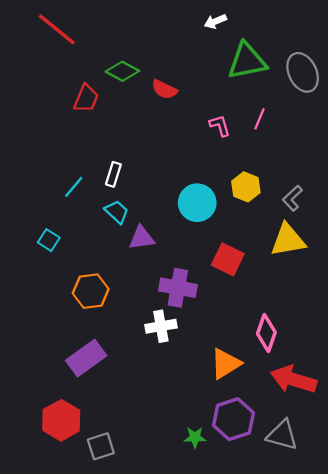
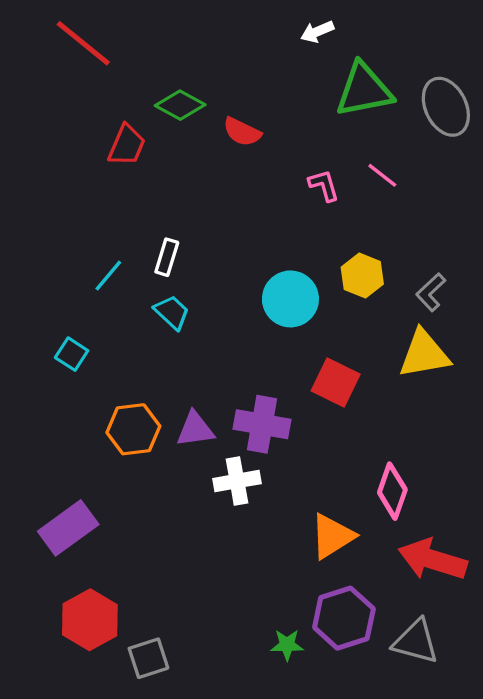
pink line: (260, 119) -> (382, 175), turned -75
purple triangle: (142, 238) -> (195, 429), moved
purple rectangle: (86, 358) -> (68, 528), moved

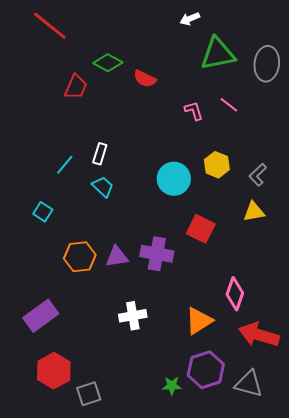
gray ellipse: (446, 107) -> (267, 64), turned 32
yellow triangle: (424, 354) -> (254, 212), size x0.7
white cross: (237, 481) -> (133, 316), moved

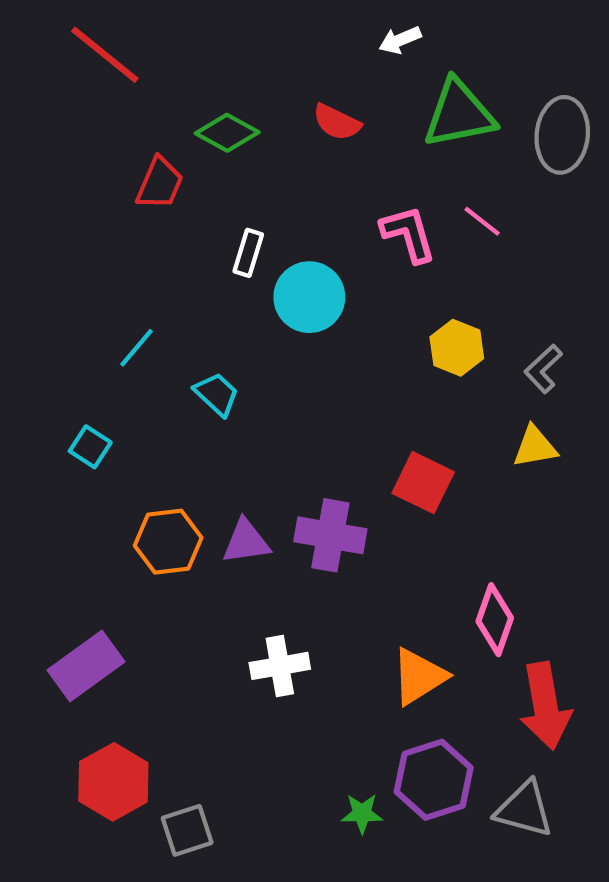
red semicircle: (145, 79) -> (337, 122), moved
pink L-shape: (194, 111) -> (408, 234), size x1.4
white rectangle: (100, 154) -> (248, 253), moved
cyan circle: (174, 179) -> (309, 297), moved
red arrow: (259, 335) -> (545, 706), turned -117

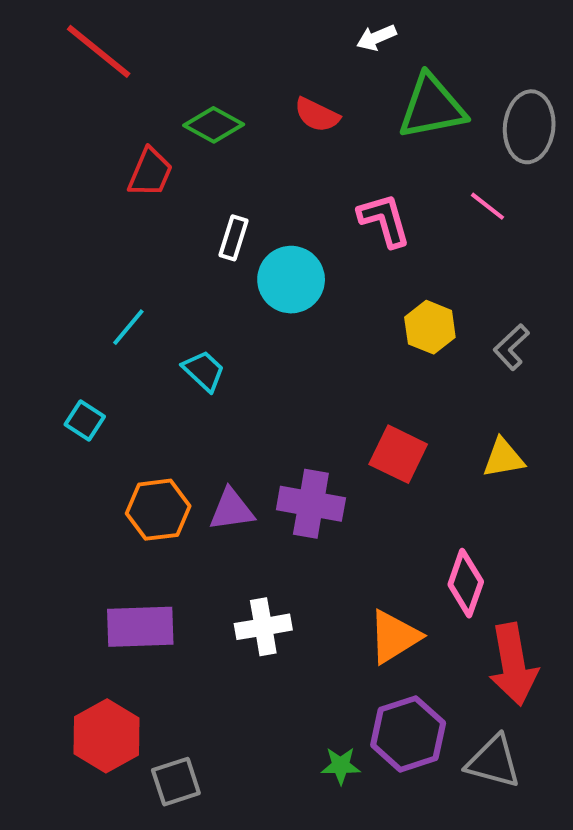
pink line: (482, 221) -> (487, 206), moved
yellow triangle: (535, 447) -> (503, 458), moved
purple rectangle: (86, 666) -> (140, 627), moved, turned 34

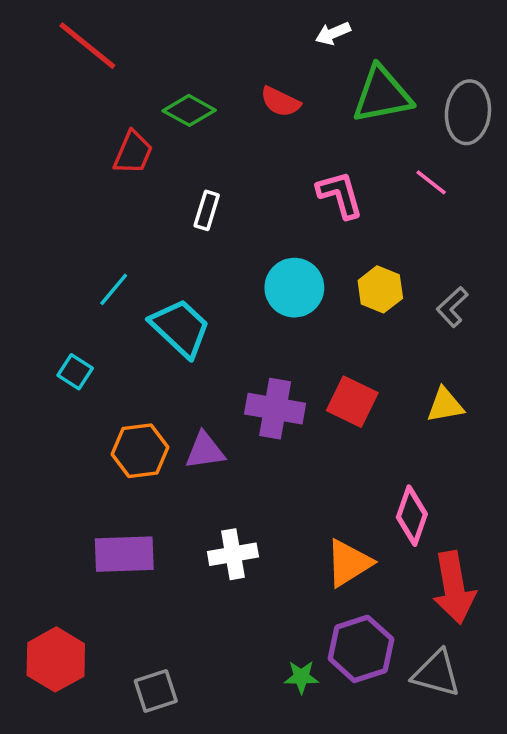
cyan circle: (291, 280) -> (294, 288), moved
cyan trapezoid: (204, 371) -> (180, 328), size x1.6
purple cross: (311, 504) -> (275, 409), moved
red hexagon: (107, 736) -> (56, 659), moved

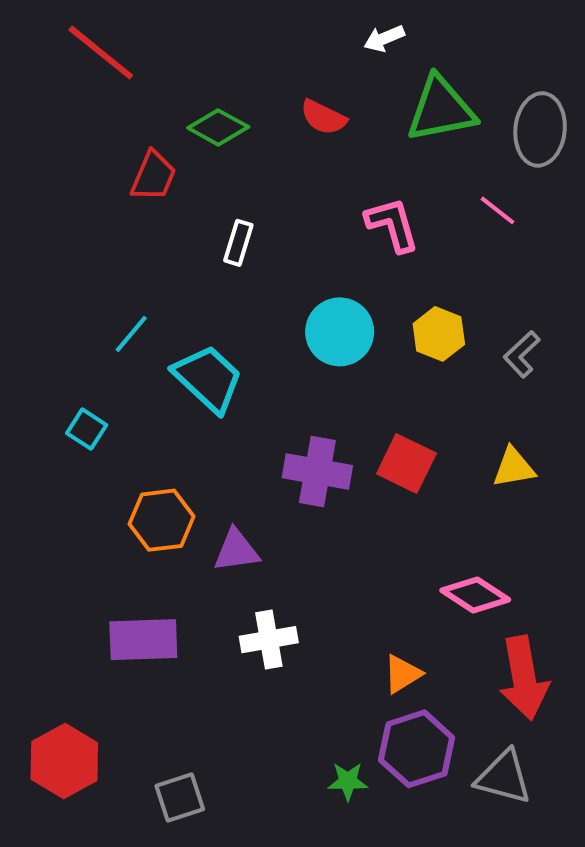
purple triangle: (205, 451) -> (236, 550), moved
pink diamond: (412, 516) -> (475, 595), turned -76
orange triangle: (349, 563) -> (402, 674), moved, size x0.7

